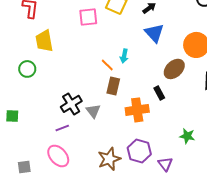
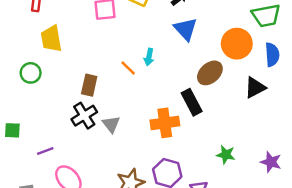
brown rectangle: (113, 86) -> (89, 85), moved
black rectangle: (159, 93) -> (192, 102), size x1.5
purple line: (62, 128) -> (45, 151), moved

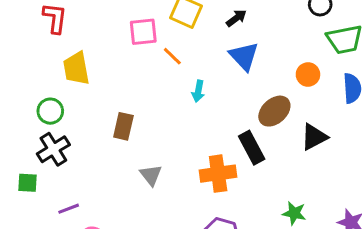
orange circle: (237, 44) -> (308, 74), size x0.6
orange line: (128, 68) -> (172, 56), moved
black triangle: (255, 88) -> (314, 137), moved
black cross: (84, 116) -> (53, 149), moved

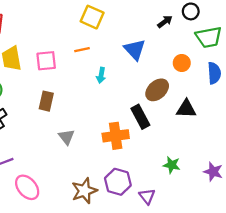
black arrow: (236, 18) -> (165, 22), moved
pink square: (143, 32) -> (46, 61), moved
orange line: (172, 56) -> (82, 50), turned -56
black triangle: (314, 137) -> (186, 109), turned 30

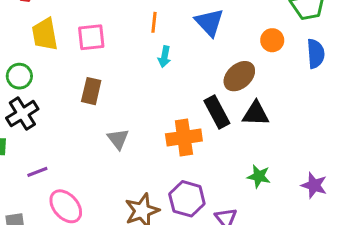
orange line: (82, 50) -> (154, 22), moved, turned -72
black triangle: (186, 109) -> (256, 114), moved

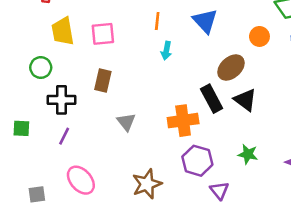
black cross: (22, 114) -> (61, 100), moved, turned 32
black triangle: (256, 114) -> (245, 100), turned 35
purple line: (37, 172) -> (64, 136), moved, turned -42
purple hexagon: (187, 199) -> (197, 161), moved

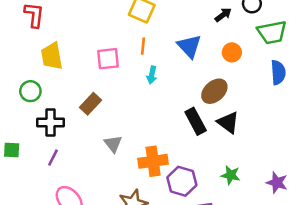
pink square: (103, 34) -> (108, 59), moved
orange circle: (259, 36) -> (232, 52), moved
brown rectangle: (103, 80) -> (90, 104), turned 30
orange cross: (183, 121) -> (153, 161), moved

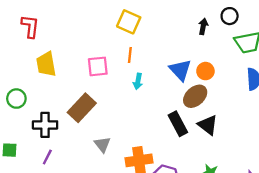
black arrow: (223, 15) -> (203, 26), turned -42
blue triangle: (189, 46) -> (180, 70), moved
orange circle: (232, 52) -> (205, 71), moved
green circle: (30, 91) -> (16, 99), moved
brown rectangle: (90, 104) -> (82, 108), size x1.4

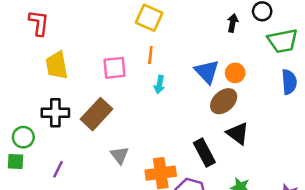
green circle: (16, 99) -> (23, 137), moved
black rectangle: (178, 124) -> (204, 153), moved
black cross: (45, 125) -> (55, 113), moved

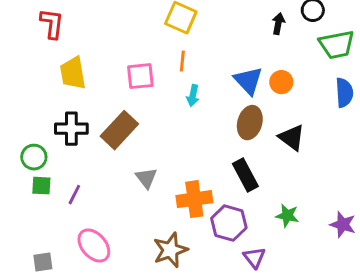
brown ellipse: (224, 101) -> (250, 123), moved, turned -32
black triangle: (238, 133) -> (292, 138), moved
green square: (16, 162) -> (41, 186), moved

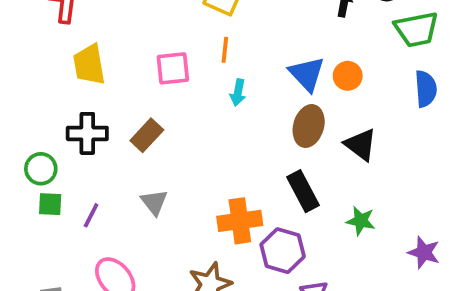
brown rectangle: (119, 130) -> (147, 135), size x0.7
gray triangle: (146, 178) -> (154, 202), moved
green star: (287, 216) -> (361, 221), moved

